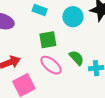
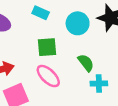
green semicircle: (76, 58) -> (86, 63), moved

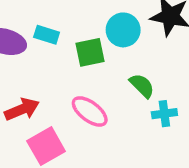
cyan rectangle: (41, 13) -> (47, 35), moved
green square: (47, 47) -> (90, 52), moved

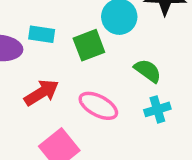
red arrow: (22, 109) -> (42, 93), moved
cyan cross: (164, 114) -> (157, 109), moved

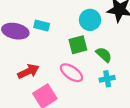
green square: (89, 45) -> (78, 45), moved
red arrow: (42, 93) -> (28, 71), moved

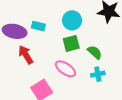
cyan circle: (90, 20) -> (72, 20), moved
red arrow: (28, 71) -> (26, 55), moved, turned -96

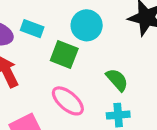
green square: (71, 43) -> (64, 54), moved, turned 30

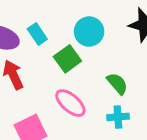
cyan rectangle: (32, 29) -> (37, 34), turned 35
green square: (64, 54) -> (67, 59), turned 32

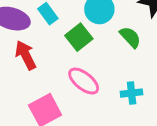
green semicircle: (117, 84) -> (130, 37), moved

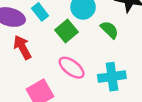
cyan cross: (132, 93) -> (112, 77), size x1.5

